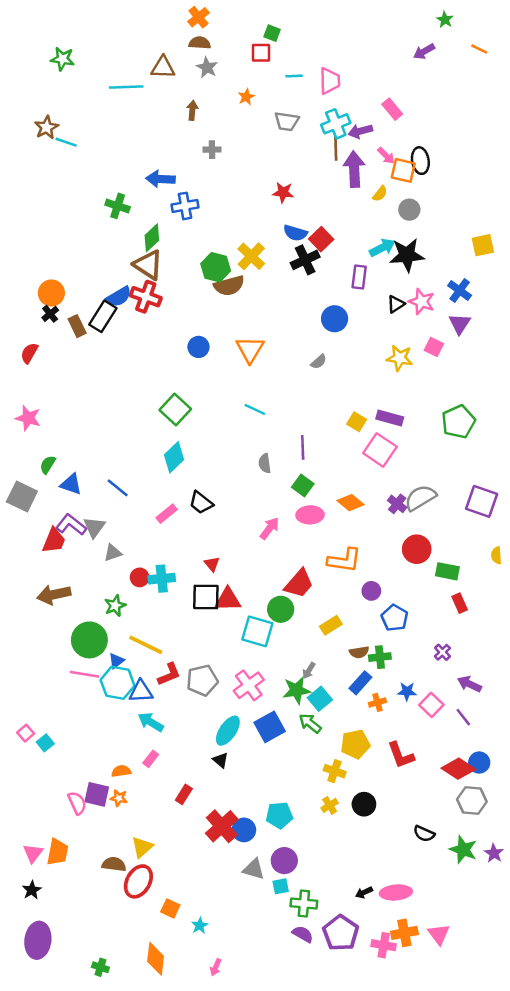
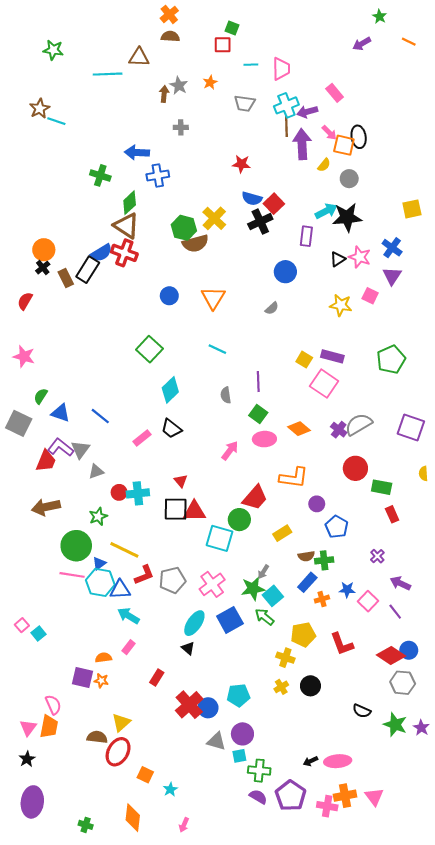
gray star: (207, 67) -> (179, 86), moved
cyan diamond: (174, 457) -> (170, 390), moved
pink semicircle: (77, 803) -> (53, 705), moved

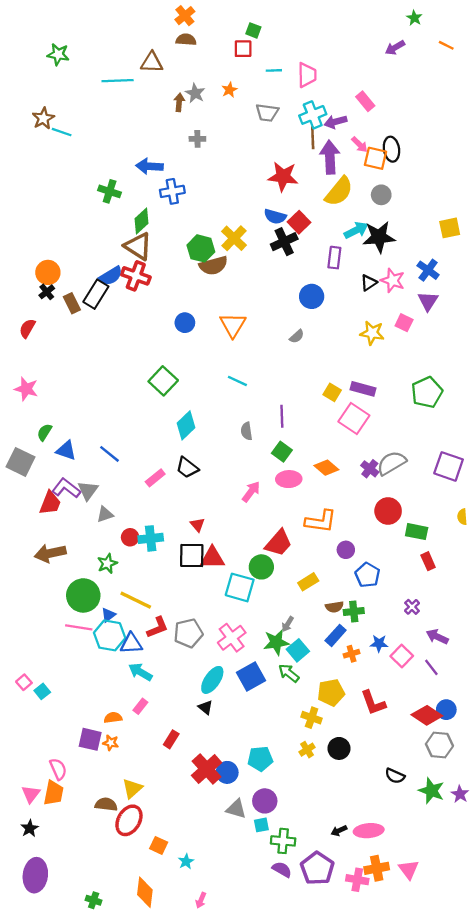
red star: (241, 164) -> (283, 177), moved, size x1.5
yellow semicircle: (324, 165) -> (339, 191), moved, size x2.0

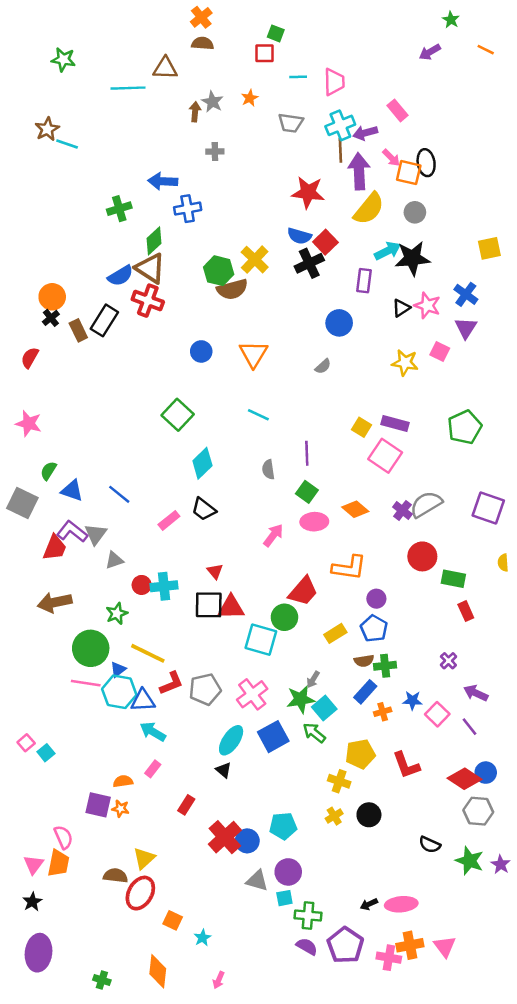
green cross: (110, 191) -> (119, 209), turned -35
blue semicircle: (111, 276) -> (120, 276), moved
blue pentagon: (368, 575) -> (374, 628), moved

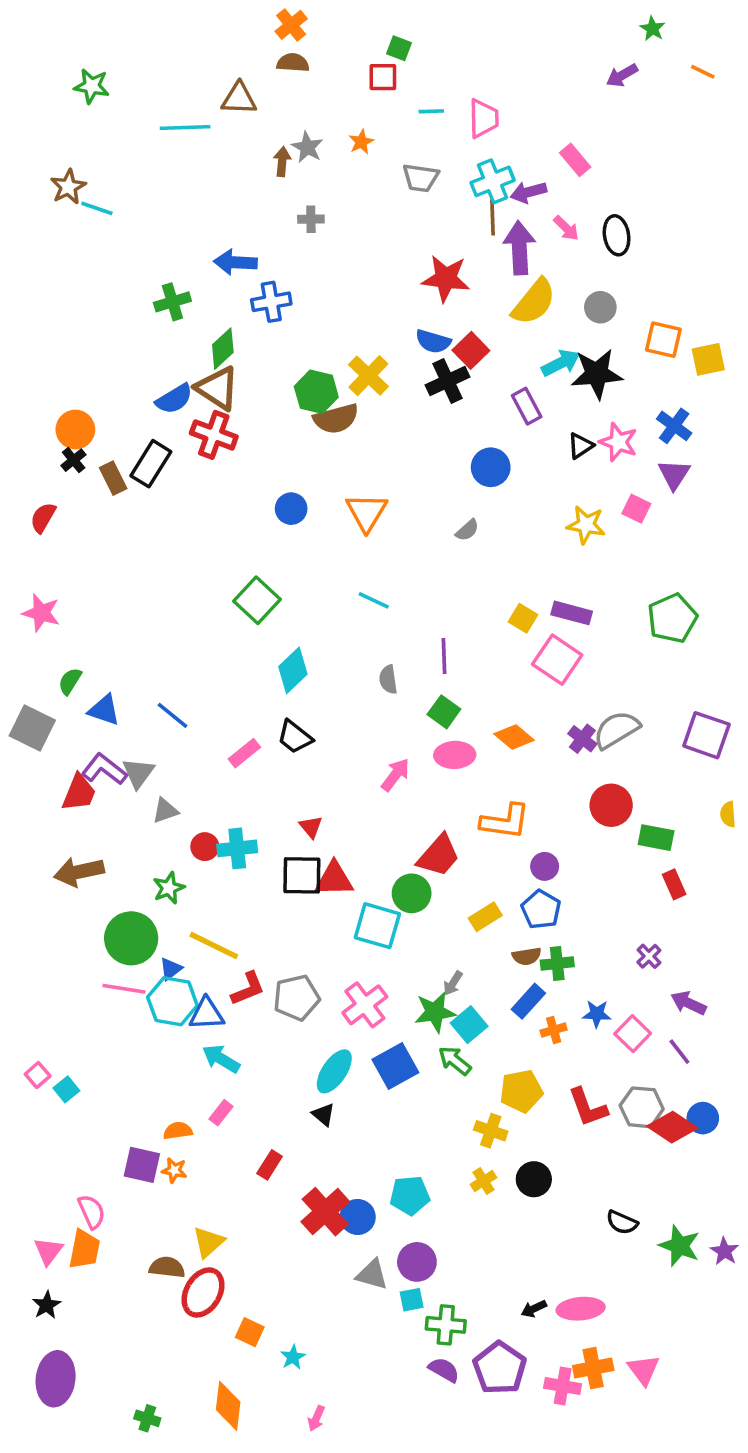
orange square: (409, 173) -> (663, 340), moved
purple rectangle: (364, 281) -> (527, 406), turned -35
gray hexagon: (478, 811) -> (642, 1107), moved

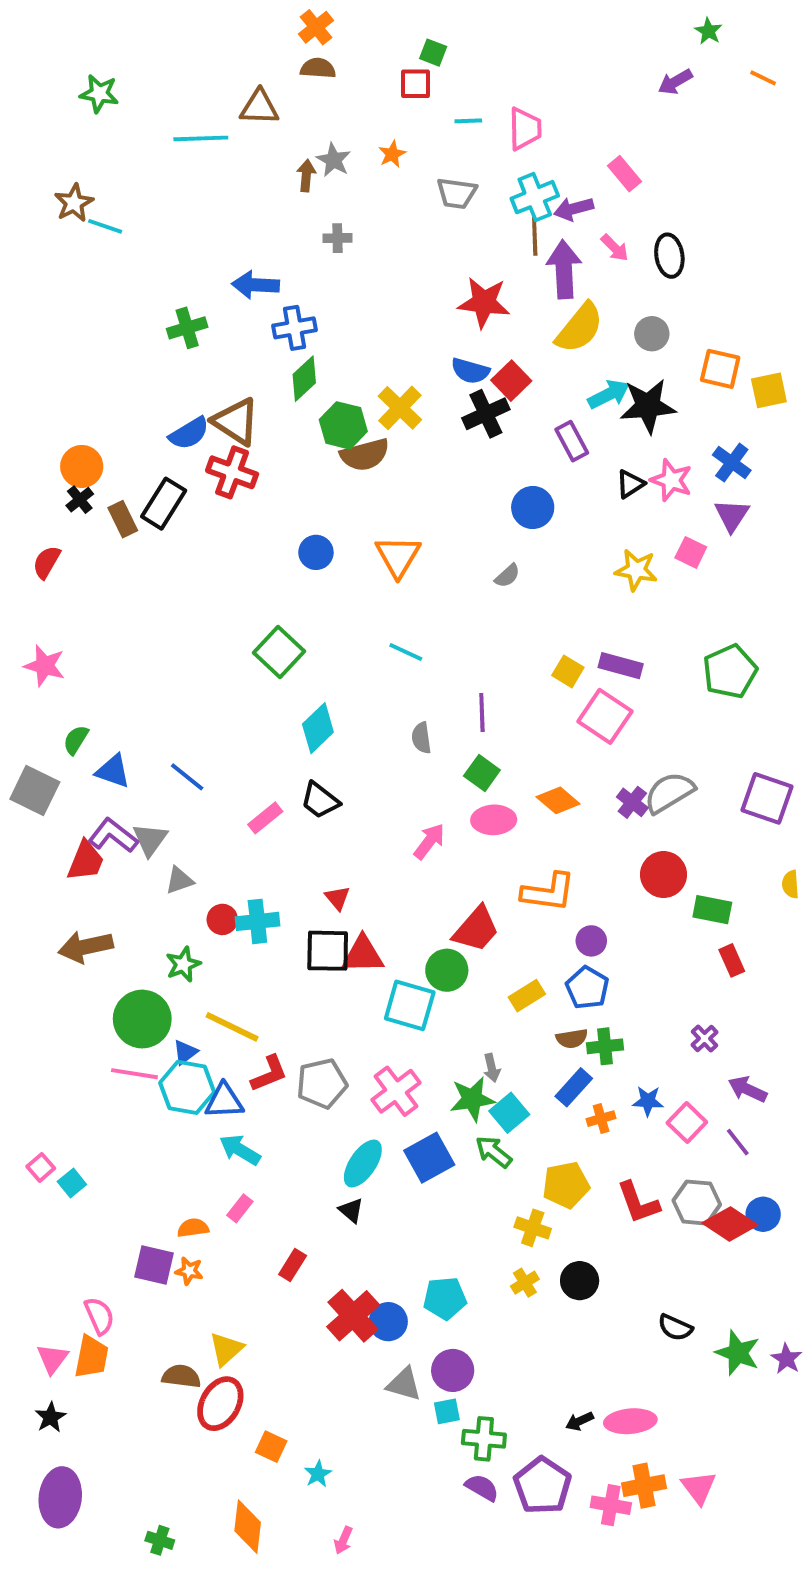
green diamond: (223, 349) -> (304, 379), moved
gray arrow: (453, 983) -> (492, 1068), turned -45

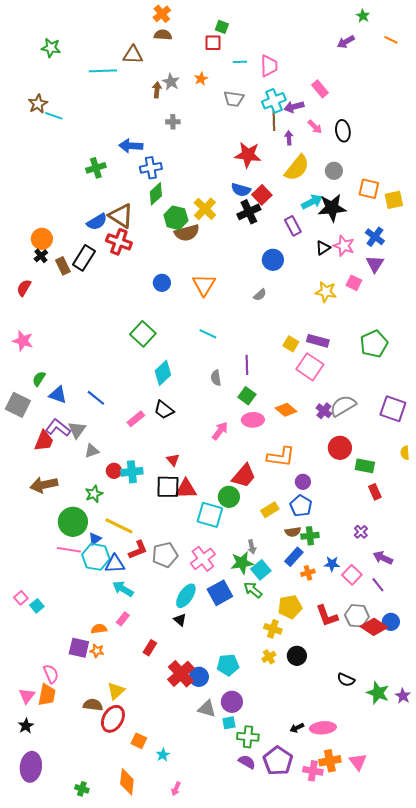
purple arrow: (564, 269) -> (289, 138), size x0.5

